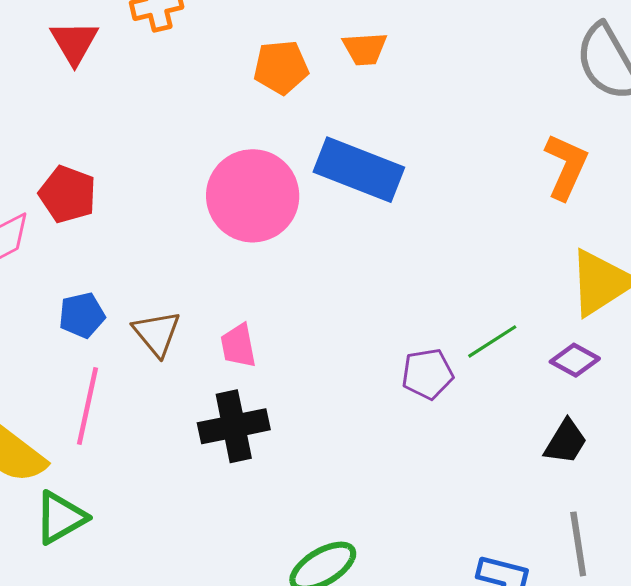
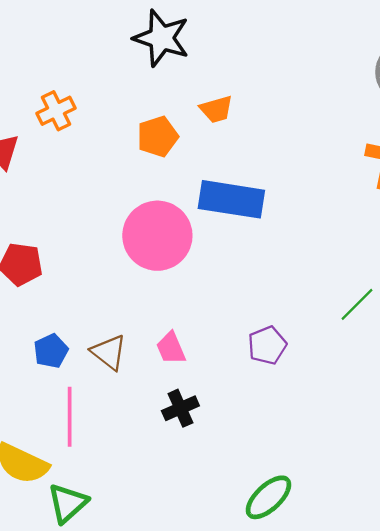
purple pentagon: (428, 374) -> (267, 345), moved
black cross: (234, 426) -> (180, 408), size x0.7

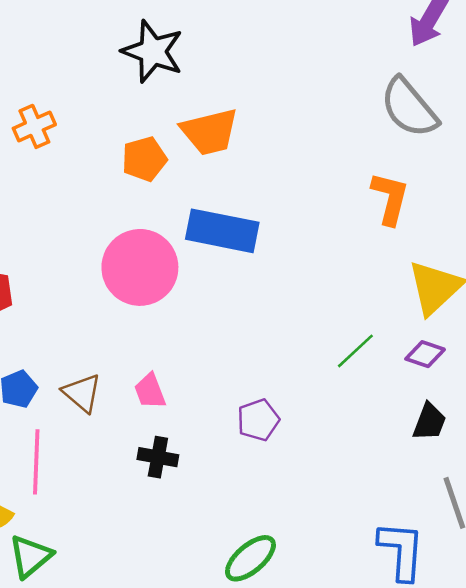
orange trapezoid: (216, 109) -> (210, 132), size x1.6
purple pentagon: (267, 345) -> (258, 420), moved
black cross: (180, 408) -> (158, 457), turned 32

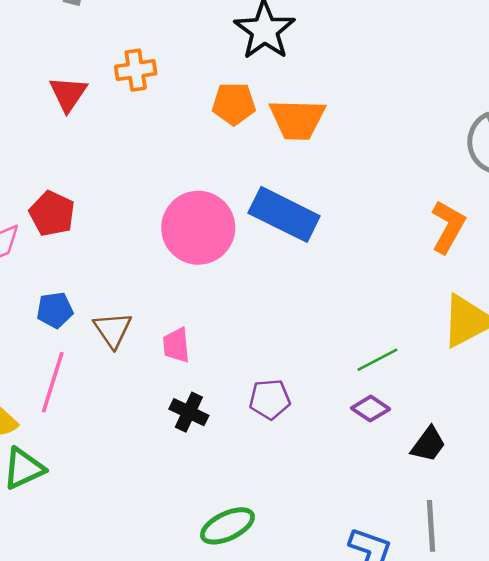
orange pentagon: (144, 159) -> (234, 104), moved
purple diamond: (425, 354) -> (371, 409), moved
black cross: (158, 457) -> (189, 412), moved

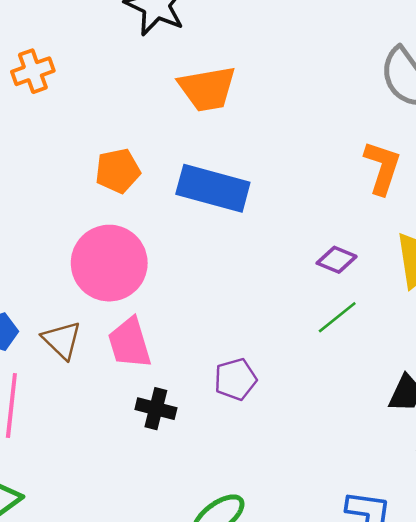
orange pentagon: (234, 104) -> (118, 171), moved
pink circle: (198, 228) -> (109, 263), moved
pink trapezoid: (176, 345) -> (130, 343), size x1.4
purple diamond: (371, 409) -> (337, 260), moved

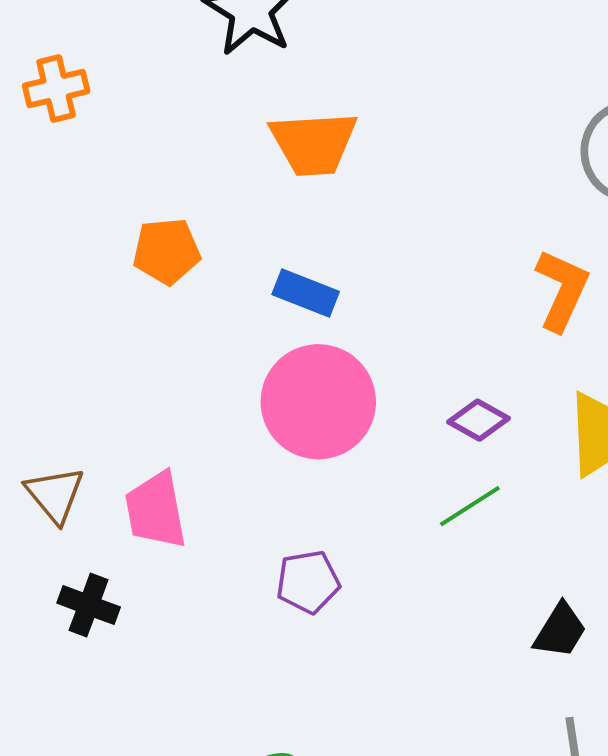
blue rectangle: (213, 188) -> (306, 293), size x0.6
pink circle: (109, 263) -> (318, 402), moved
black cross: (156, 409) -> (89, 605), moved

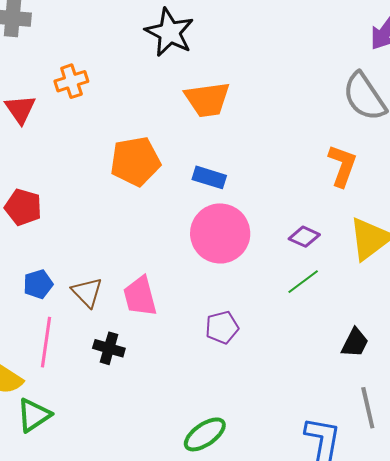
orange pentagon: (166, 251) -> (135, 161), size x1.4

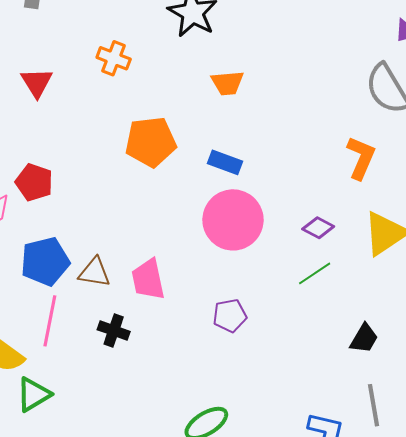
orange cross: (71, 81) -> (114, 58), moved, turned 36
orange trapezoid: (207, 99) -> (227, 83), size x0.7
blue pentagon: (38, 284) -> (45, 261), size x1.6
brown triangle: (87, 292) -> (94, 272), turned -40

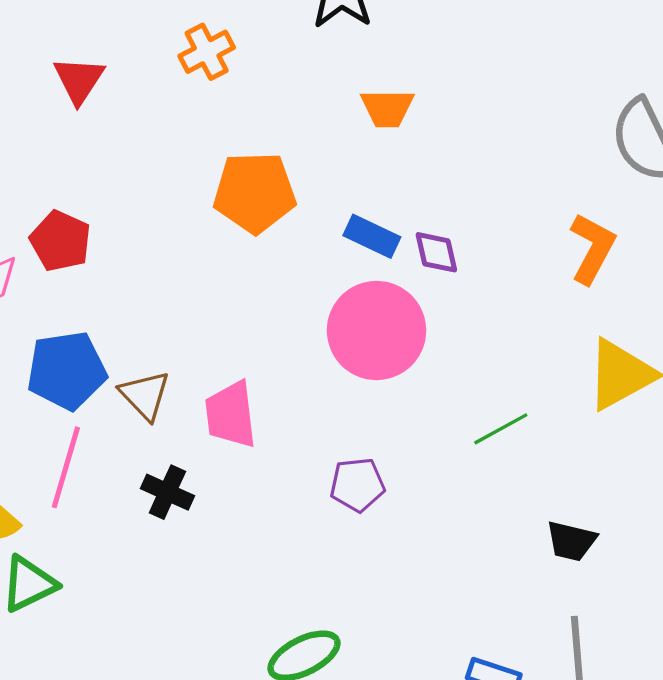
orange cross: (114, 58) -> (207, 52), turned 36
purple diamond: (318, 228) -> (436, 252), moved, turned 44
brown triangle: (94, 272) -> (145, 395), turned 32
black trapezoid: (364, 338) -> (571, 541), turned 68

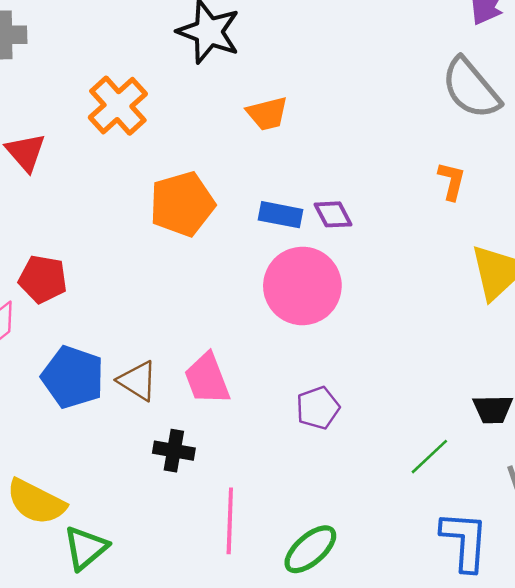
orange cross: (207, 52) -> (118, 106), size x1.4
orange L-shape: (592, 248) -> (452, 181), size x0.7
blue pentagon: (67, 370) -> (73, 377), turned -30
green line: (501, 429) -> (429, 457), moved
pink line: (66, 467) -> (230, 521), moved

